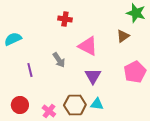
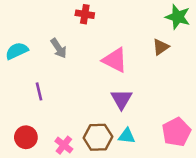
red cross: (65, 19) -> (85, 14), moved
gray arrow: (59, 60) -> (59, 48), moved
pink pentagon: (135, 72) -> (176, 132), moved

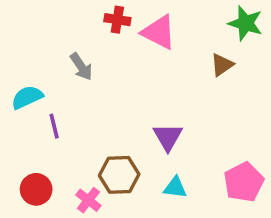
cyan semicircle: (17, 51) -> (27, 97), moved
pink triangle: (115, 60) -> (159, 32), moved
brown hexagon: (98, 137) -> (119, 175), moved

